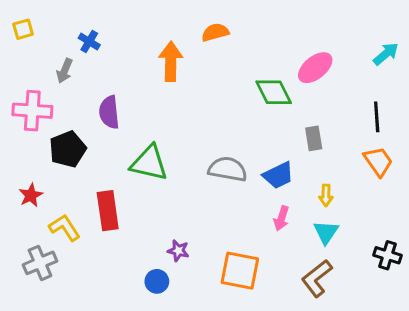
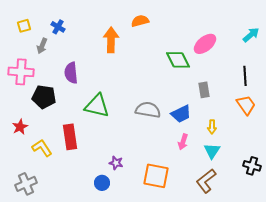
yellow square: (23, 29) -> (24, 26), moved
black pentagon: (68, 149) -> (44, 97), turned 30
gray cross: (40, 263) -> (26, 184), moved

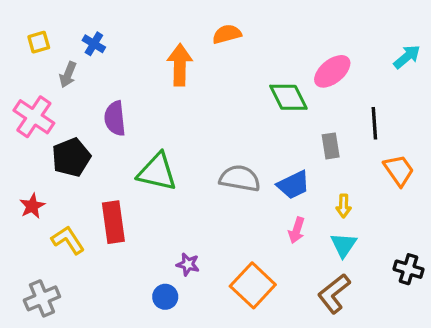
pink cross: (21, 72) -> (34, 117), turned 30
black line: (245, 76) -> (374, 123), moved
black pentagon: (44, 97) -> (71, 157), turned -30
orange square: (156, 176) -> (253, 285), turned 32

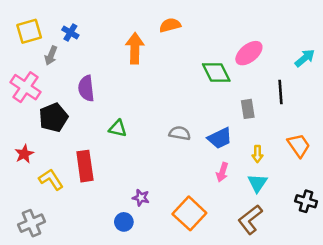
yellow square: (39, 42) -> (29, 31), size x1.5
cyan arrow: (407, 57) -> (305, 58), moved
orange trapezoid: (399, 170) -> (299, 145), moved
green triangle: (157, 172) -> (118, 128), size x0.6
gray semicircle: (240, 178) -> (180, 133), size x0.7

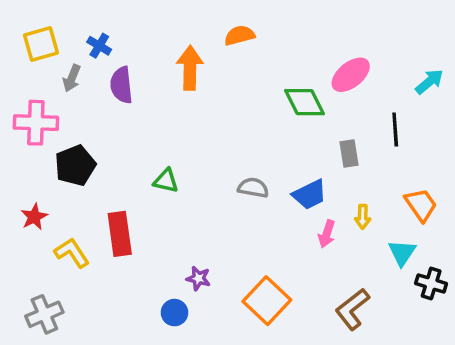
pink cross: (25, 87) -> (36, 123), turned -32
purple semicircle: (86, 88) -> (121, 85), moved
pink arrow: (222, 172) -> (327, 234), moved
cyan triangle: (257, 183) -> (402, 253), moved

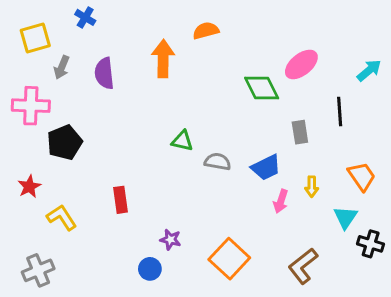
blue cross: (99, 46) -> (85, 17), moved
green triangle: (166, 181) -> (182, 141), moved
red rectangle: (120, 234) -> (120, 200), moved, size x0.7

